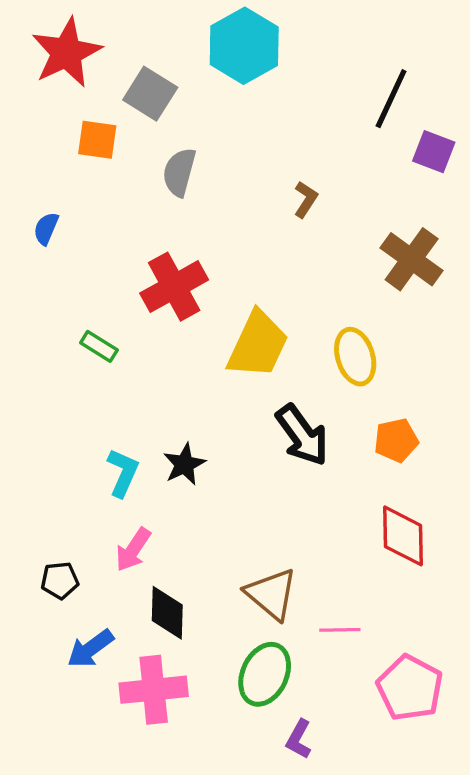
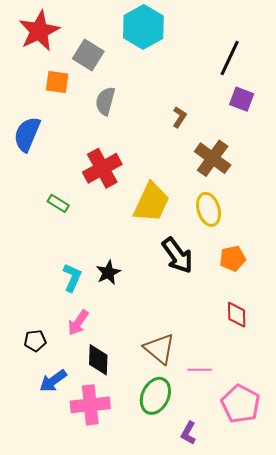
purple square: (434, 152) -> (242, 99), moved
blue semicircle: (46, 229) -> (27, 134), size x1.8
brown cross: (412, 259) -> (213, 158), moved
red diamond: (403, 536) -> (237, 315), size x0.7
purple L-shape: (299, 739) -> (188, 433), moved

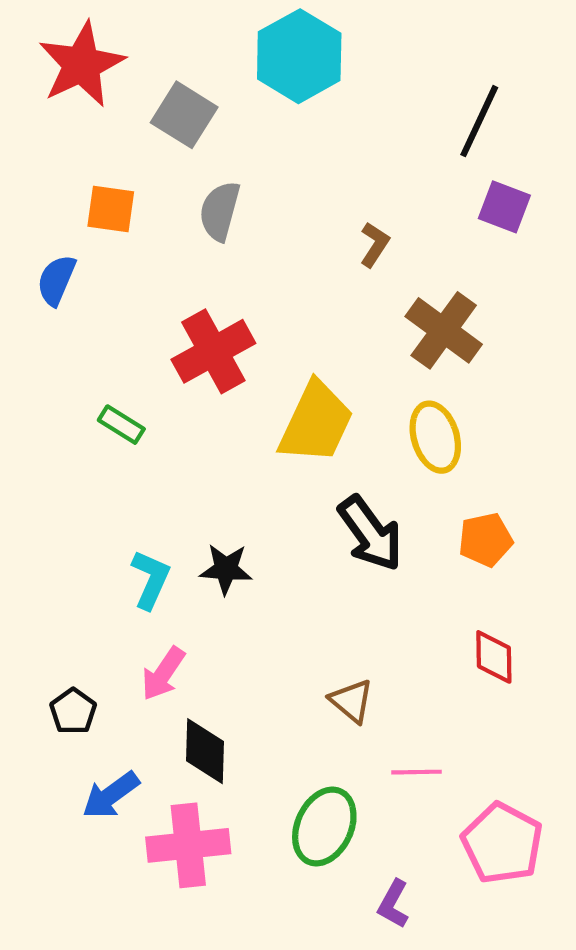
orange square: (57, 82) -> (111, 209), moved
blue semicircle: (27, 134) -> (56, 280), size x0.7
black star: (108, 273) -> (226, 569), turned 30
black pentagon: (35, 341) -> (73, 711), turned -30
brown triangle: (159, 349) -> (352, 701), moved, size x0.7

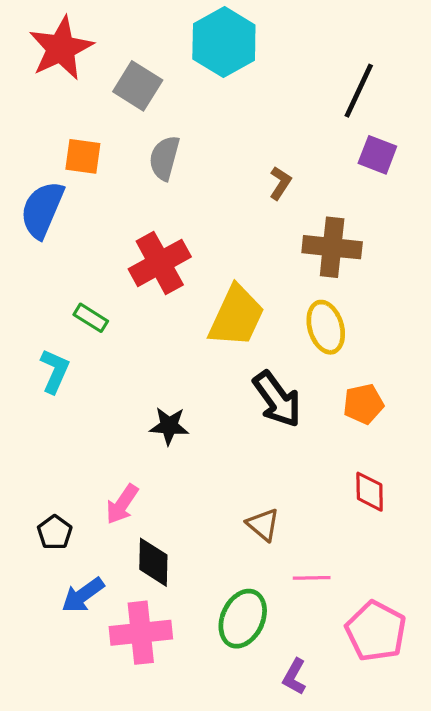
blue semicircle: (56, 280) -> (42, 210), size x1.5
brown cross: (444, 330) -> (332, 247), turned -30
cyan L-shape: (151, 579) -> (55, 371), moved

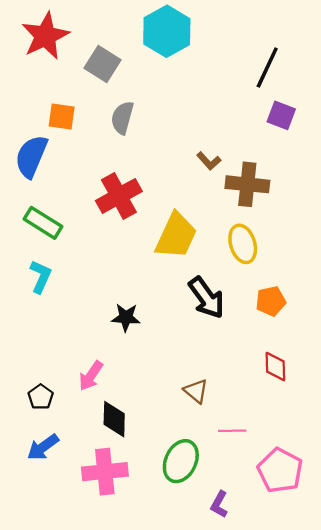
brown L-shape: (280, 183) -> (209, 161), moved, turned 105
green rectangle: (91, 318) -> (43, 223), moved, size x1.5
blue arrow: (83, 595) -> (43, 447), moved

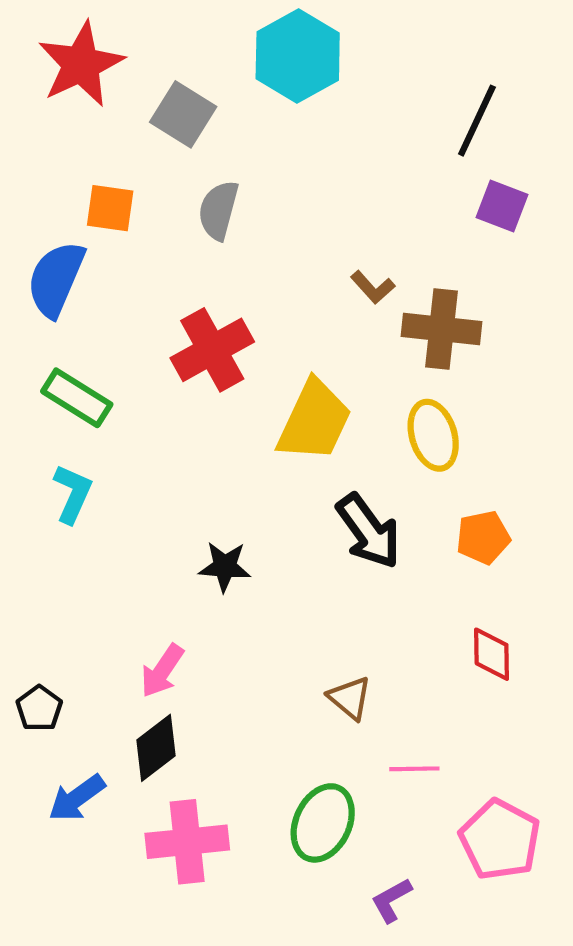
black pentagon: (41, 397) -> (39, 708), moved
black diamond: (114, 419) -> (156, 748), moved, turned 51
purple L-shape: (219, 504) -> (391, 900), turned 32

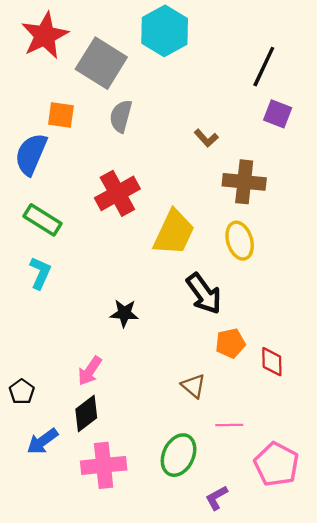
gray square: (183, 114) -> (101, 63), size x1.4
brown L-shape: (373, 287) -> (206, 138), moved
orange pentagon: (483, 537) -> (230, 343), moved

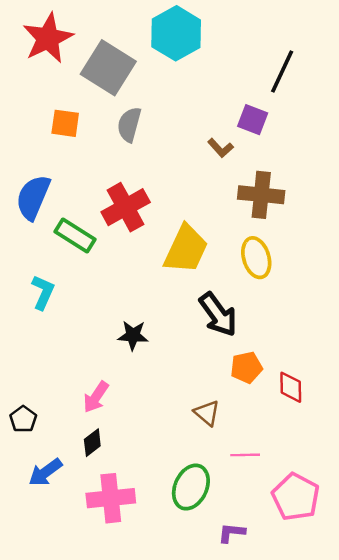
purple square: (278, 114) -> (253, 120), moved
blue semicircle: (31, 154) -> (33, 197), moved
green rectangle: (42, 220) -> (75, 236), moved
black diamond: (86, 414) -> (92, 443), size x0.7
purple L-shape: (217, 498) -> (232, 533), turned 35

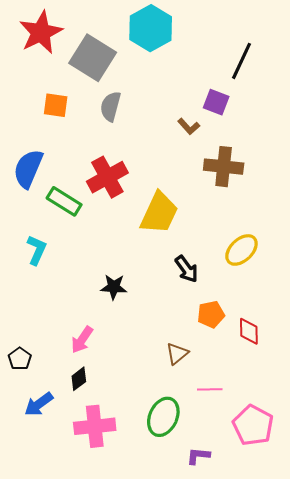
yellow ellipse: (256, 258) -> (241, 250), moved, turned 64
black arrow: (218, 314) -> (187, 269), size x0.7
brown triangle: (207, 413) -> (177, 353), turned 40

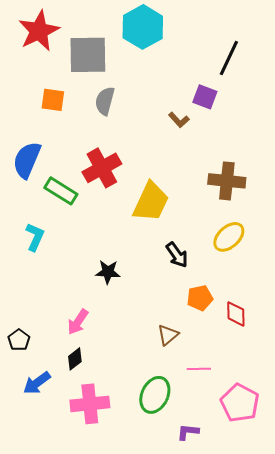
gray square: (93, 58) -> (88, 55), turned -33
brown cross: (224, 167) -> (227, 181), moved

